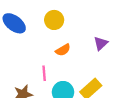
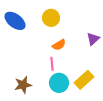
pink line: (44, 73) -> (52, 64), moved

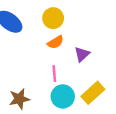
purple triangle: (93, 39) -> (82, 54), moved
orange semicircle: (59, 45) -> (56, 42), moved

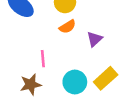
pink line: (54, 74) -> (43, 59), moved

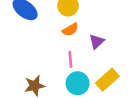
pink line: (43, 59) -> (70, 59), moved

